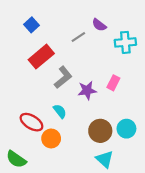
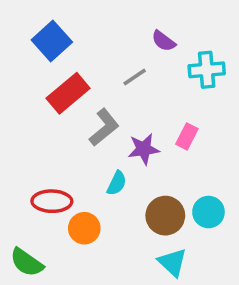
blue square: (31, 25) -> (52, 41), size x1.5
gray line: (78, 37) -> (135, 77), moved
cyan semicircle: (60, 111) -> (117, 183), moved, turned 64
red ellipse: (31, 122) -> (52, 201), turned -30

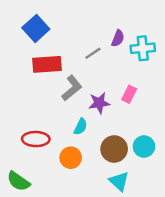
purple semicircle: (163, 41) -> (118, 38), moved, turned -105
red rectangle: (68, 93) -> (47, 64), turned 36
orange circle: (84, 228) -> (71, 158), moved

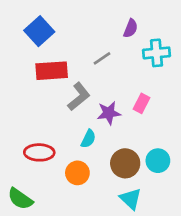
purple semicircle: (118, 38) -> (131, 28), moved

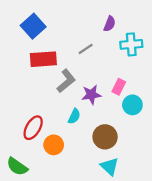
red ellipse: (39, 152) -> (33, 128), turned -60
cyan circle: (158, 161) -> (132, 105), moved
orange circle: (77, 173) -> (54, 145), moved

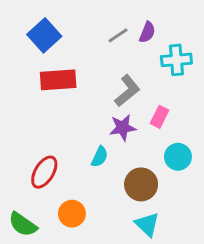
gray line: (86, 49) -> (118, 35), moved
gray L-shape: (66, 81) -> (127, 91), moved
cyan circle: (132, 105) -> (178, 157), moved
orange circle: (54, 145) -> (72, 214), moved

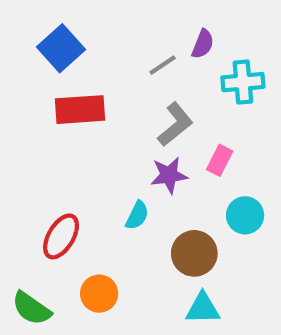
gray line: (118, 35) -> (163, 65), moved
cyan triangle: (147, 224) -> (203, 308), turned -44

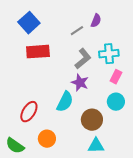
cyan cross: (243, 82) -> (109, 54), moved
pink rectangle: (220, 160) -> (116, 77), moved
purple star: (169, 175) -> (80, 83), turned 30
cyan semicircle: (137, 215) -> (65, 102), size x1.5

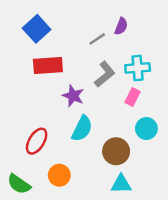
pink rectangle: (116, 77) -> (133, 97), moved
purple star: (80, 83) -> (73, 96), moved

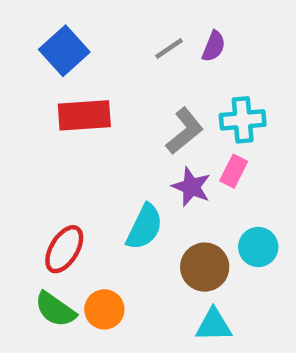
gray line: (97, 39) -> (169, 49), moved
purple star: (73, 96) -> (191, 187), moved
cyan circle: (146, 129) -> (258, 247), moved
green semicircle: (19, 184) -> (55, 309), moved

